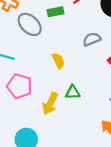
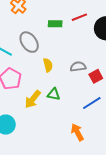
gray ellipse: (30, 24) -> (29, 42), moved
gray semicircle: (92, 39) -> (78, 67), moved

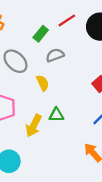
green rectangle: (55, 24) -> (41, 34), turned -40
gray semicircle: (78, 67) -> (55, 55), moved

